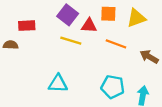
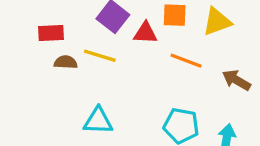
yellow line: (71, 41) -> (100, 56), moved
brown semicircle: (11, 45) -> (66, 62), moved

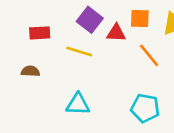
orange line: (186, 61) -> (149, 55), turned 30
brown semicircle: (66, 62) -> (30, 71), moved

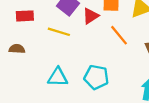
red triangle: (116, 33) -> (91, 16), turned -36
cyan pentagon: (145, 108) -> (96, 77), moved

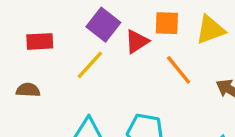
yellow line: (59, 32) -> (90, 65), turned -65

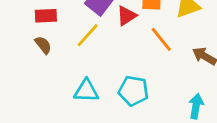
brown semicircle: (28, 90) -> (43, 45), moved, turned 48

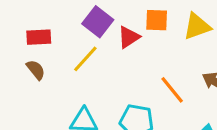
orange line: (161, 39) -> (172, 90), moved

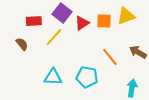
orange square: (157, 20) -> (104, 21), moved
red rectangle: (39, 37) -> (34, 21), moved

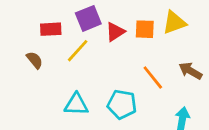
purple square: (62, 13) -> (88, 18), turned 30

